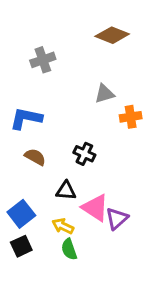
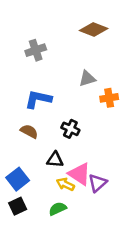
blue L-shape: (26, 118) -> (38, 99), moved
yellow arrow: (63, 226) -> (65, 184), moved
green semicircle: (69, 249) -> (58, 209), turned 84

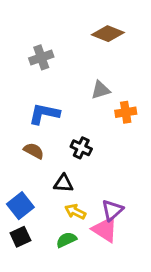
pink triangle: (79, 174) -> (105, 229), moved

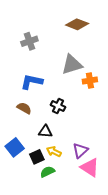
gray triangle: (100, 90) -> (72, 65), size x1.5
pink triangle: (105, 229) -> (90, 167), moved
black square: (20, 237) -> (37, 157), moved

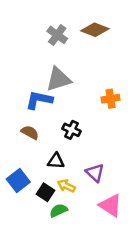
gray cross: (29, 41) -> (57, 35), moved, turned -35
gray triangle: (72, 65) -> (59, 79), moved
purple triangle: (80, 150) -> (95, 173), moved, turned -35
black square: (37, 157) -> (46, 192), turned -32

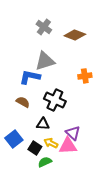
brown diamond: (95, 30) -> (75, 35), moved
black cross: (72, 130) -> (55, 100), size x1.5
pink triangle: (111, 205) -> (68, 146), moved, turned -36

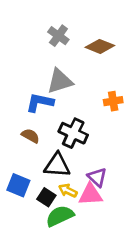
black triangle: (43, 124) -> (57, 165), size x1.5
blue square: (14, 139) -> (18, 185), turned -30
green semicircle: (45, 162) -> (60, 216), size x1.5

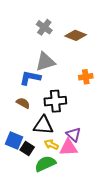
black cross: (73, 133) -> (55, 101), turned -30
black square: (46, 197) -> (27, 149), moved

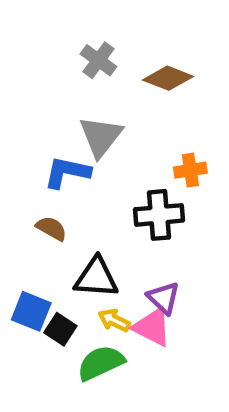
gray triangle: (45, 62) -> (101, 136), turned -35
black cross: (55, 101) -> (159, 215), moved
pink triangle: (69, 148) -> (152, 327), turned 30

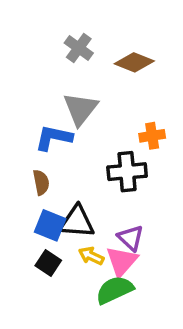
brown semicircle: (51, 228) -> (41, 182), turned 50
blue square: (31, 311) -> (50, 225), moved
pink triangle: (152, 327) -> (122, 261), turned 44
green semicircle: (101, 363) -> (115, 290), moved

